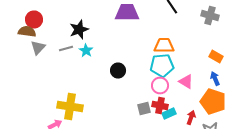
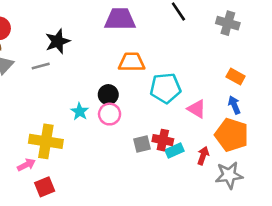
orange trapezoid: (164, 46) -> (132, 62), moved
cyan star: (86, 50) -> (80, 111), moved
pink circle: (160, 86) -> (110, 114), moved

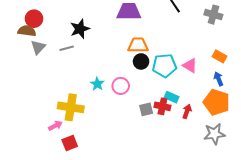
black circle: (108, 95) -> (141, 61), moved
pink triangle: (197, 109) -> (190, 66), moved
cyan rectangle: (175, 150) -> (172, 97), moved, turned 48
red arrow: (203, 156) -> (187, 111), moved

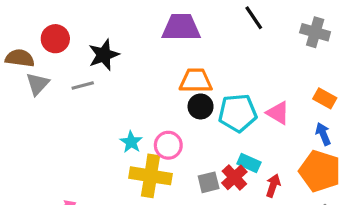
red circle: (34, 19) -> (55, 39), moved
red cross: (162, 106) -> (234, 177), turned 35
yellow cross: (71, 107) -> (151, 176), moved

